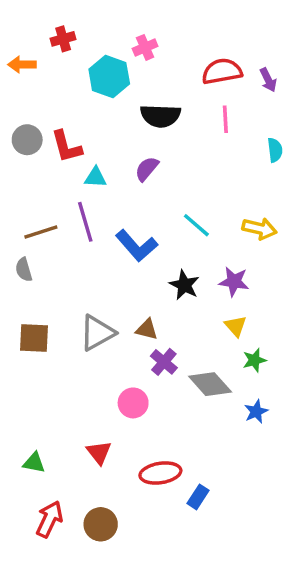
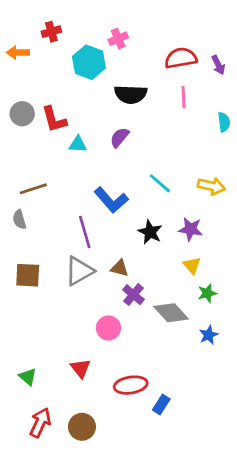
purple line: (85, 222) -> (85, 232), moved
green triangle: (34, 463) -> (28, 377), turned 30

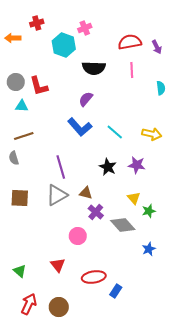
cyan triangle: (78, 144) -> (22, 106), moved
blue L-shape: (111, 200) -> (80, 127), moved
yellow triangle: (192, 265) -> (134, 198), moved
blue star: (209, 335) -> (149, 249), moved

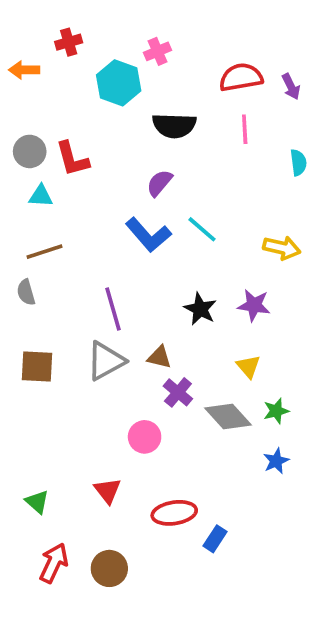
cyan line: (115, 132) -> (202, 229), moved
green star: (149, 211) -> (276, 411), moved

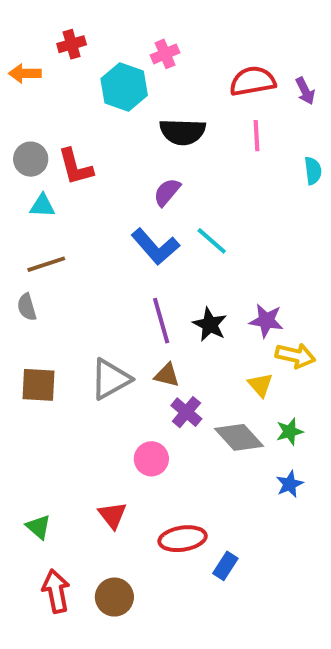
yellow arrow: (282, 248) -> (295, 356), moved
purple line: (113, 309) -> (161, 321), moved
red arrow: (54, 563) -> (56, 591), turned -36

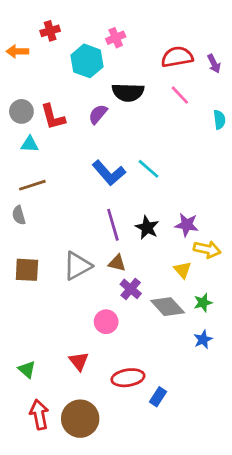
pink line: (257, 136) -> (180, 95), turned -40
purple semicircle: (167, 192) -> (98, 114), moved
brown circle: (114, 597) -> (80, 419), size x1.4

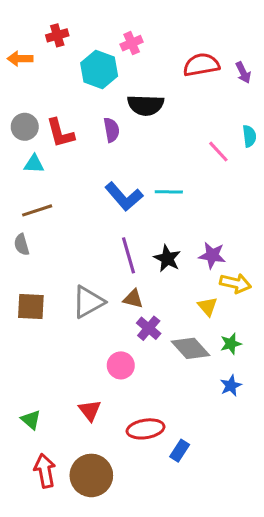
pink line: (180, 95) -> (218, 152), moved
purple semicircle: (98, 114) -> (111, 130), turned 130
cyan line: (148, 169) -> (169, 192), turned -40

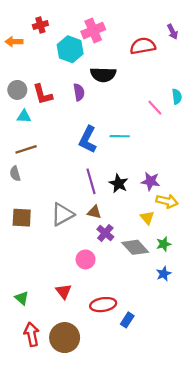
pink cross: (132, 43) -> (93, 31), size x1.5
purple arrow: (243, 73) -> (172, 32), moved
blue L-shape: (124, 197) -> (88, 139), turned 68

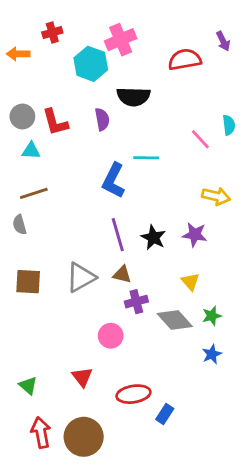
cyan line: (120, 136) -> (146, 158), moved
yellow arrow: (167, 201) -> (216, 196), moved
purple cross: (105, 233) -> (136, 302), turned 35

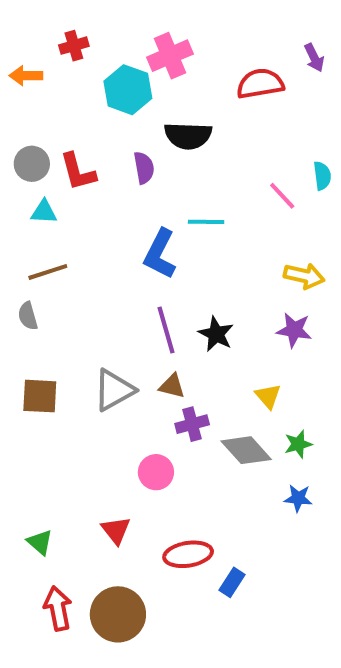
purple star: (195, 235) -> (294, 330), moved
blue star: (212, 354) -> (298, 498), turned 30

